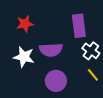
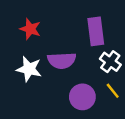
red star: (25, 24) -> (30, 29), turned 30
purple circle: (56, 81) -> (82, 97), moved

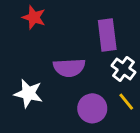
red star: (30, 29) -> (34, 17), moved
white star: (29, 69) -> (28, 93), moved

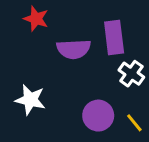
purple semicircle: (69, 68) -> (74, 49), moved
yellow line: (126, 102) -> (134, 123), moved

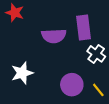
red star: (36, 19) -> (15, 13), moved
white star: (30, 100) -> (22, 73), turned -30

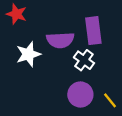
white cross: (96, 54) -> (84, 60), moved
white star: (22, 73) -> (28, 54), moved

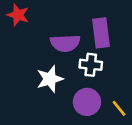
white star: (28, 54) -> (50, 79), moved
white cross: (84, 60) -> (91, 65), turned -30

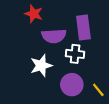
red star: (18, 15) -> (34, 14), moved

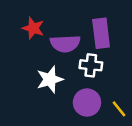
red star: (34, 14) -> (33, 28), moved

